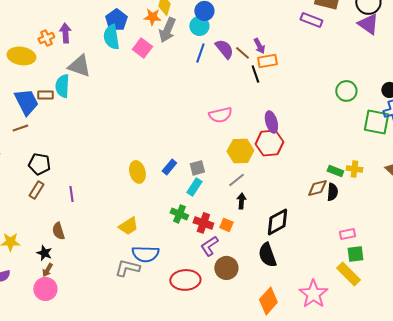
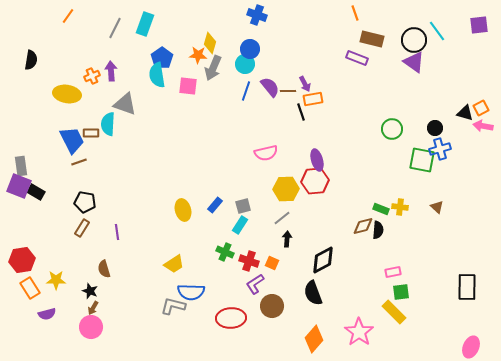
pink square: (142, 48) -> (188, 86), turned -30
brown line: (242, 53) -> (288, 91), turned -42
brown line: (20, 128) -> (79, 162), moved

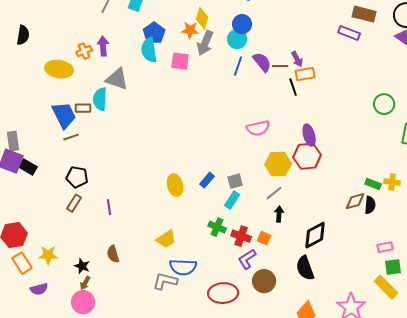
brown semicircle: (104, 269) -> (113, 254), moved

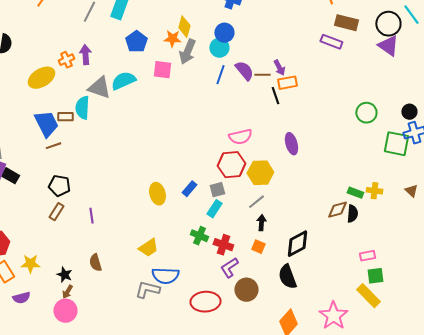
cyan semicircle: (149, 50) -> (123, 81), moved, turned 75
yellow ellipse: (59, 69) -> (41, 78), turned -40
red hexagon: (307, 156) -> (231, 165), moved
orange square: (264, 238) -> (258, 247), moved

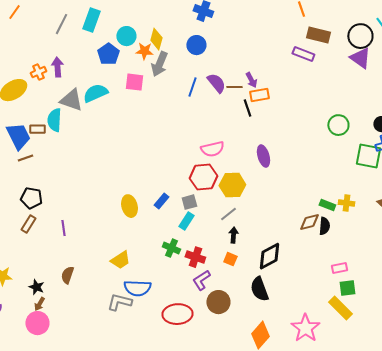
cyan circle: (219, 48) -> (126, 36), moved
brown semicircle: (95, 263) -> (67, 275), turned 36

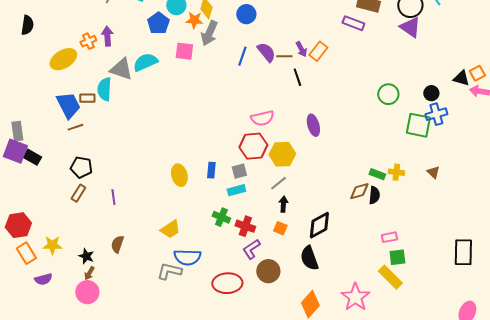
orange rectangle: (259, 95) -> (318, 51), moved, turned -42
blue rectangle: (161, 201) -> (211, 170), turned -35
cyan rectangle: (186, 221) -> (236, 190), turned 42

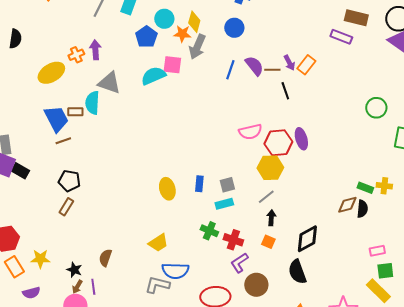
cyan semicircle: (145, 62) -> (153, 76), moved
red hexagon: (253, 146) -> (278, 143), moved
purple line: (113, 197) -> (93, 287), moved

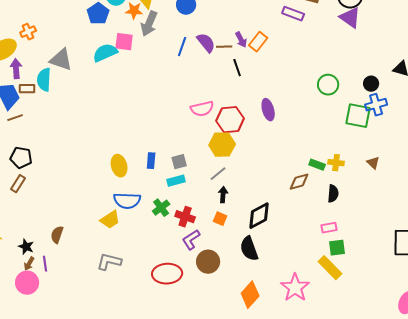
purple arrow: (95, 50) -> (16, 69), moved
purple ellipse: (301, 139) -> (268, 110), moved
black semicircle: (362, 209) -> (333, 194), moved
green cross: (209, 231) -> (161, 208), turned 30
blue semicircle: (175, 271) -> (127, 201), moved

